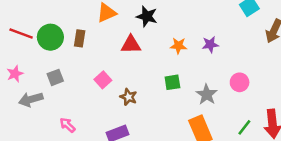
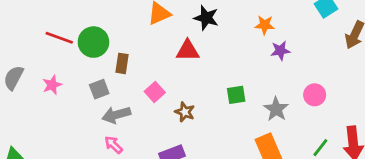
brown rectangle: (80, 38) -> (122, 63), moved
orange star: (179, 46) -> (265, 25), moved
gray arrow: (31, 99) -> (116, 115), moved

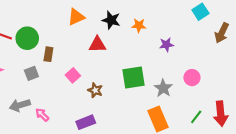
orange star: (265, 25) -> (139, 25), moved
green square: (236, 95) -> (134, 78), size x1.6
gray arrow: (116, 115) -> (20, 105), moved

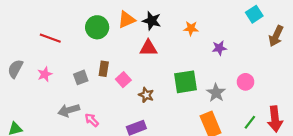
black star: (111, 20) -> (152, 21), moved
green circle: (27, 38) -> (97, 27), moved
brown rectangle: (48, 54) -> (104, 69), moved

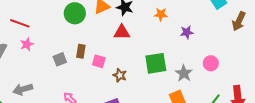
red line: (50, 38) -> (20, 23), moved
pink star: (45, 74) -> (27, 44), moved
pink square: (123, 80) -> (99, 61), turned -32
gray arrow: (69, 110) -> (23, 89), moved

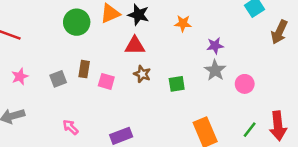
pink star: (27, 44) -> (20, 77), moved
green square: (156, 63) -> (177, 84), size x0.6
gray star: (184, 73) -> (215, 70), moved
brown star: (120, 75) -> (142, 74), moved

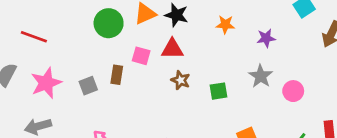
purple star: (215, 46) -> (266, 38), moved
pink star: (20, 77) -> (46, 83), size x1.6
pink square: (106, 81) -> (141, 56), moved

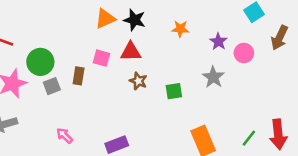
green circle: (109, 23) -> (40, 62), moved
purple star: (266, 38) -> (218, 42), turned -30
pink circle: (293, 91) -> (244, 53), moved

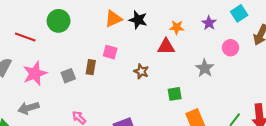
purple star: (218, 42) -> (209, 23), moved
red triangle: (131, 52) -> (166, 47), moved
green circle: (40, 62) -> (59, 21), moved
green square: (174, 91) -> (175, 94), moved

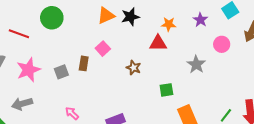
black star: (138, 20) -> (130, 17), turned -30
pink square: (110, 52) -> (103, 49), turned 32

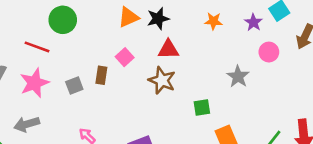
purple star: (200, 20) -> (253, 22), moved
orange star: (169, 24) -> (213, 21), moved
red line: (19, 34) -> (37, 47), moved
red triangle: (158, 43) -> (168, 49), moved
brown star: (134, 68) -> (162, 80), size x1.5

